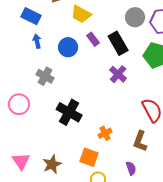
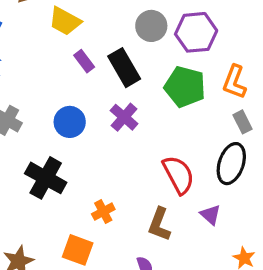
blue circle: (68, 47) -> (70, 122), moved

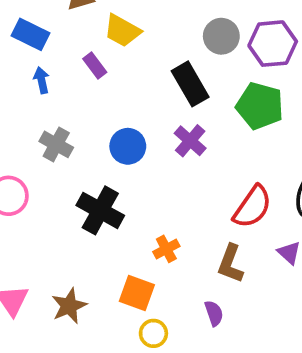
purple rectangle: (84, 61) -> (95, 66), moved
red semicircle: (178, 175) -> (252, 207), turned 63

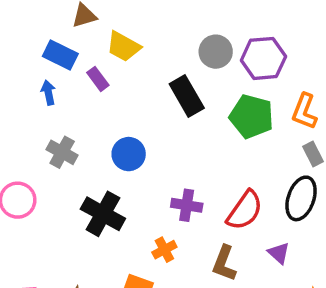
blue rectangle: (31, 34) -> (60, 55), moved
purple cross: (190, 141) -> (187, 205), moved, turned -32

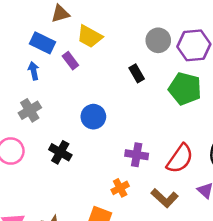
black rectangle: (187, 96) -> (137, 73), size x0.6
gray cross: (62, 152) -> (30, 110), moved, turned 30
black cross: (103, 214) -> (60, 152), moved, size x0.7
brown L-shape: (224, 263) -> (165, 198), turned -68

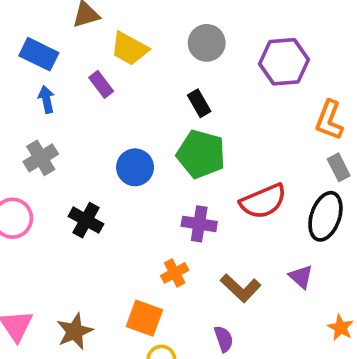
gray circle: (158, 40) -> (207, 43), moved
blue rectangle: (42, 43) -> (39, 54), moved
green pentagon: (185, 89) -> (201, 154), moved
red semicircle: (180, 159) -> (263, 201), moved, turned 32

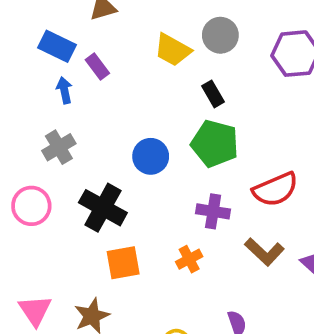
yellow trapezoid: (129, 49) -> (173, 50), moved
purple rectangle: (101, 84) -> (97, 66), moved
black cross: (86, 220) -> (103, 208), size x1.4
brown L-shape: (241, 288) -> (264, 252), moved
orange square: (144, 318) -> (123, 263), moved, turned -30

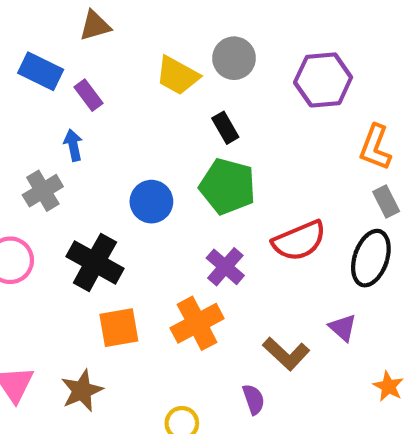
blue arrow: (64, 90) -> (73, 145), moved
purple cross: (213, 211) -> (225, 267), turned 32
brown L-shape: (264, 252) -> (286, 354), moved
orange cross: (189, 259) -> (197, 323), size x1.6

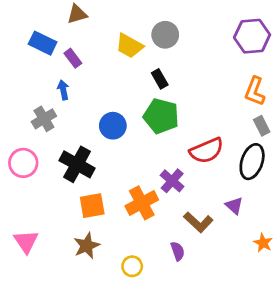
purple hexagon: (323, 80) -> (252, 36), moved
purple cross: (225, 267) -> (172, 181), moved
brown star: (82, 391) -> (87, 246), moved

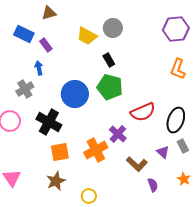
blue circle: (113, 126) -> (75, 94), size x1.4
gray rectangle: (262, 126) -> (183, 146), moved
purple semicircle: (178, 251) -> (153, 185), moved

